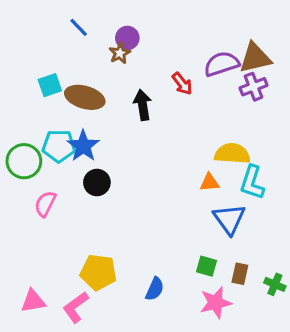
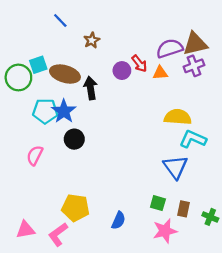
purple circle: (127, 38) -> (122, 71), moved
black arrow: (143, 105) -> (91, 88), moved
green circle: (24, 161) -> (18, 77), moved
orange triangle: (209, 182) -> (160, 73), moved
cyan L-shape: (252, 182) -> (193, 139), turned 96

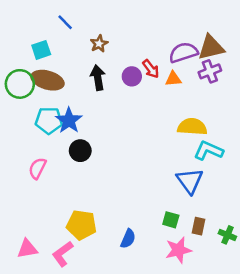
cyan square: (38, 65) -> (41, 50), moved
brown ellipse: (65, 74) -> (47, 80), moved
black arrow: (91, 88) -> (98, 78), moved

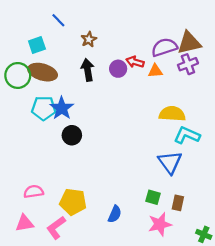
red arrow: (151, 69) -> (135, 62), turned 144
pink semicircle: (37, 168) -> (34, 192), moved, turned 54
green cross: (227, 235) -> (204, 234), moved

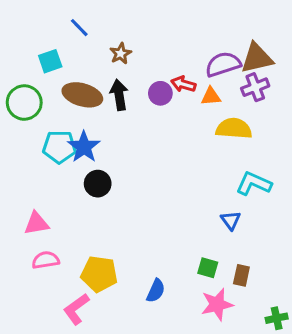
brown ellipse: (43, 72) -> (82, 95), moved
yellow semicircle: (172, 114) -> (234, 129), moved
blue triangle: (170, 162) -> (231, 220), size x0.6
pink triangle: (25, 223) -> (36, 223), moved
green cross: (204, 234) -> (277, 318), turned -35

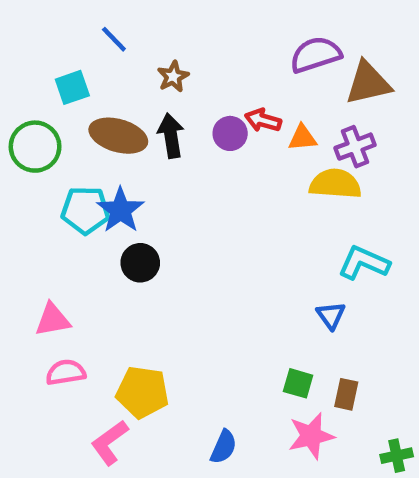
purple semicircle: (223, 64) -> (316, 55), moved
purple cross: (255, 87) -> (355, 147), moved
blue semicircle: (156, 291) -> (224, 447), moved

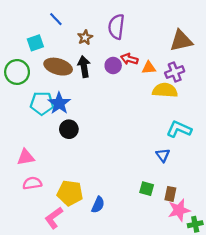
purple semicircle: (316, 55) -> (116, 27), moved, turned -65
pink star: (311, 436) -> (179, 210), moved
blue semicircle: (224, 447) -> (98, 205), moved

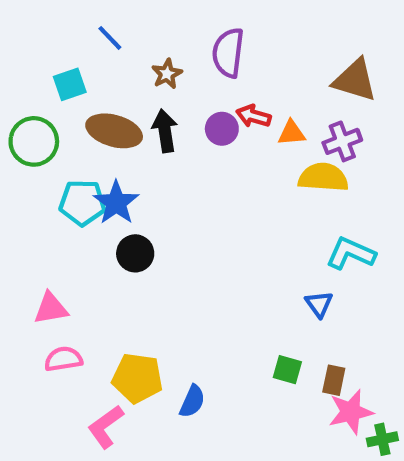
brown triangle: (181, 41) -> (355, 80), turned 30

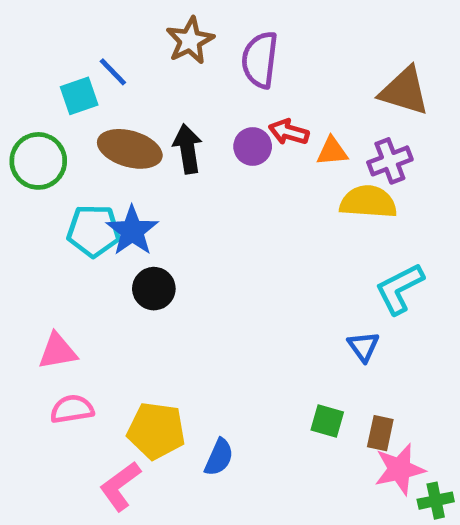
blue line: (110, 38) -> (113, 72), moved
brown star: (167, 74) -> (190, 41), moved, size x1.4
cyan L-shape: (351, 253) -> (400, 289), turned -51

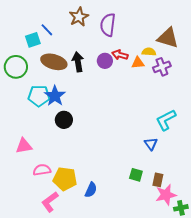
yellow semicircle: (368, 202) -> (149, 52), moved, size x0.6
pink semicircle: (72, 409) -> (42, 170), moved

